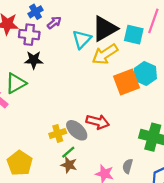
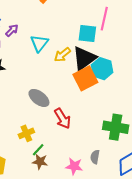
black triangle: (105, 29) -> (84, 58), moved
yellow arrow: (105, 54) -> (62, 55), size x0.7
red arrow: (98, 122) -> (62, 119), turned 50
gray ellipse: (77, 130) -> (39, 98), moved

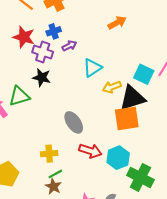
cyan hexagon: (102, 69) -> (118, 158), moved
red arrow: (62, 119) -> (90, 151), turned -60

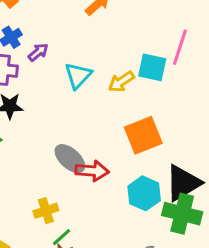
yellow arrow: (112, 87) -> (121, 82), moved
black triangle: (132, 98) -> (183, 183), moved
red arrow: (90, 151) -> (92, 171), moved

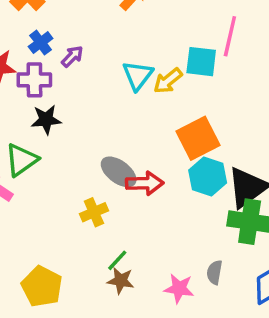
cyan triangle: (78, 76) -> (138, 75), moved
cyan hexagon: (144, 193) -> (208, 176), moved
yellow cross: (46, 211) -> (94, 212), moved

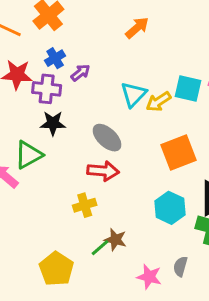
gray ellipse: (119, 172) -> (107, 138), moved
cyan hexagon: (208, 176) -> (170, 208), moved
red arrow: (145, 183) -> (103, 171), moved
brown star: (121, 281) -> (115, 240), moved
yellow pentagon: (42, 286) -> (56, 269), moved

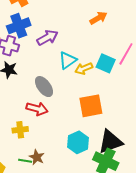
orange arrow: (137, 28) -> (98, 18), moved
blue cross: (55, 58) -> (19, 26), size x1.6
purple arrow: (80, 73) -> (47, 38), moved, size x1.5
green line: (100, 248) -> (25, 161), turned 40

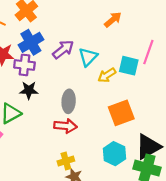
cyan triangle: (68, 60) -> (88, 57), moved
gray ellipse: (44, 87) -> (69, 101), turned 50
yellow cross: (20, 130) -> (66, 161), moved

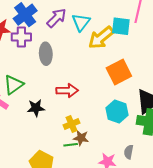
yellow arrow: (107, 75) -> (101, 38), size x1.5
black star: (29, 90) -> (36, 108), moved
gray ellipse: (69, 101) -> (46, 54), moved

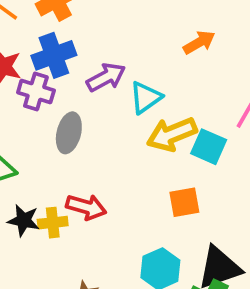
cyan square: (121, 26) -> (209, 147), moved
orange square: (119, 72) -> (184, 202), size x0.7
yellow cross: (71, 124) -> (53, 223), moved

